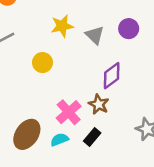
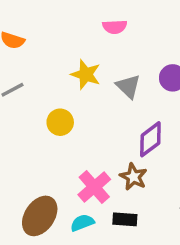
yellow star: (62, 26) -> (86, 74), turned 30
black rectangle: (92, 137) -> (125, 219), turned 54

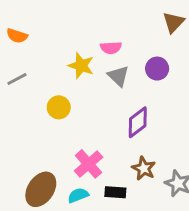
pink semicircle: (115, 27) -> (111, 48), moved
brown star: (133, 177) -> (144, 168), moved

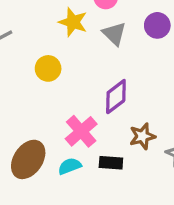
purple diamond: (138, 122) -> (116, 97), moved
brown star: (144, 168) -> (142, 136), turned 30

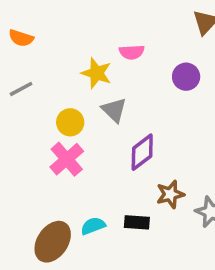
gray triangle: (114, 34) -> (114, 110), moved
pink cross: (81, 131) -> (67, 159), moved
brown ellipse: (28, 159) -> (53, 242), moved

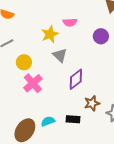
yellow star: (97, 73) -> (50, 34), turned 30
yellow circle: (70, 122) -> (24, 62), moved

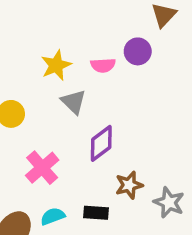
pink semicircle: (70, 22) -> (103, 65), moved
purple circle: (101, 36) -> (138, 51), moved
pink cross: (33, 83) -> (42, 168), moved

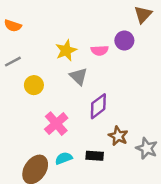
brown star: (129, 185) -> (118, 136), turned -30

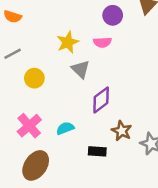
purple circle: (124, 41) -> (113, 15), moved
pink cross: (56, 124) -> (29, 126), moved
cyan semicircle: (64, 158) -> (65, 128), moved

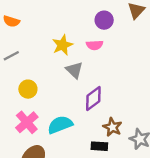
yellow circle: (34, 78) -> (28, 89), moved
cyan semicircle: (65, 128) -> (60, 125), size x1.5
black rectangle: (97, 151) -> (99, 146), moved

